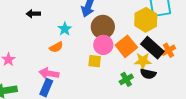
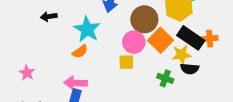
brown circle: (103, 27) -> (144, 19), moved
cyan star: (65, 29) -> (87, 29), size x1.6
orange cross: (169, 50) -> (210, 39), turned 32
green cross: (126, 79) -> (165, 78), turned -32

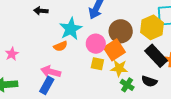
orange square: (161, 40) -> (114, 50), moved
pink circle: (134, 42) -> (96, 44), moved
yellow star: (182, 55) -> (119, 68), moved

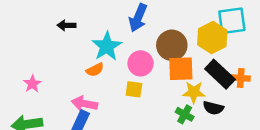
orange square: (114, 50) -> (181, 69), moved, turned 35
yellow square: (97, 64) -> (134, 89), moved
yellow star: (119, 68) -> (194, 92), moved

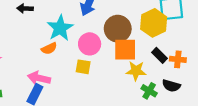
black rectangle: (220, 74) -> (160, 55), size x0.6
black semicircle: (213, 108) -> (171, 86), moved
green cross: (185, 114) -> (149, 91), moved

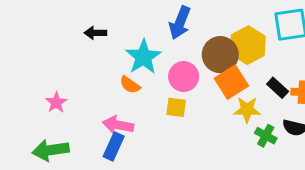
yellow hexagon: (154, 23) -> (248, 45), moved
orange semicircle: (49, 48) -> (130, 85), turned 63
orange square: (125, 50) -> (231, 82), turned -30

